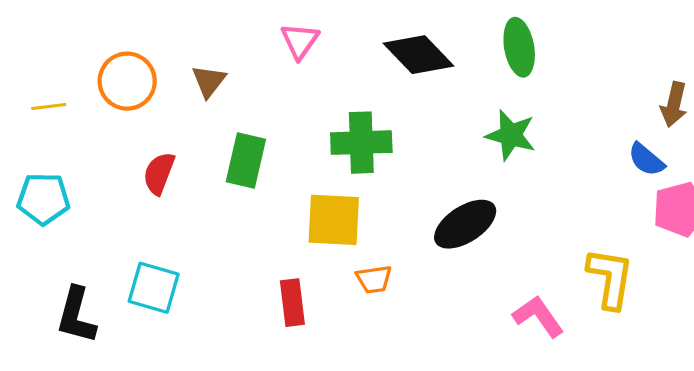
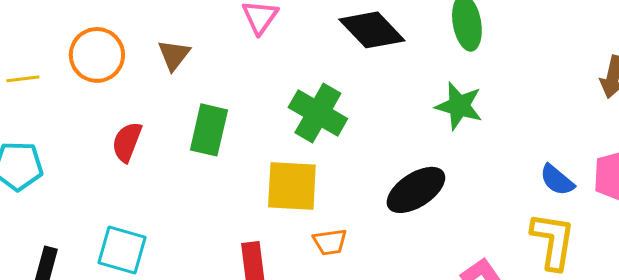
green cross: (361, 143) -> (318, 113), turned 32
blue semicircle: (646, 160) -> (557, 180), moved

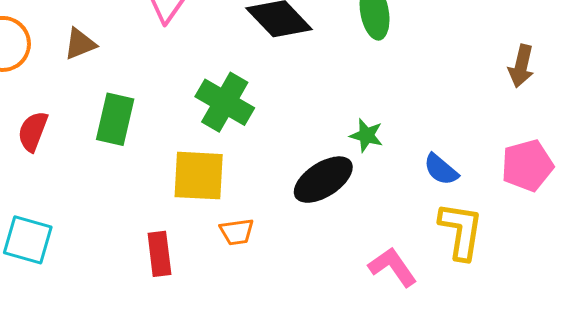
brown triangle: (174, 55) -> (80, 44), turned 30
green star: (459, 106) -> (366, 135), moved, size x0.7
blue semicircle: (557, 180) -> (441, 170), moved

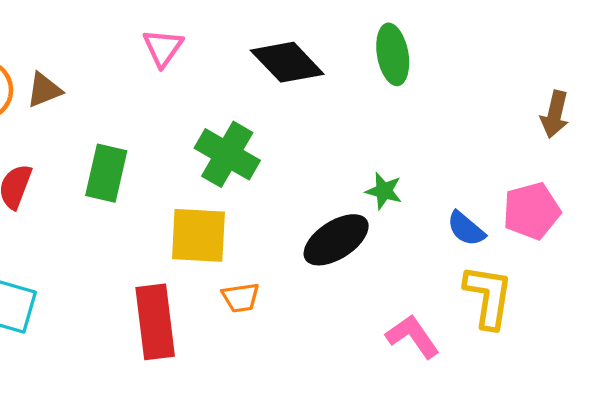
brown triangle: (80, 44) -> (44, 90), moved
pink pentagon: (527, 166) -> (531, 211), moved
red rectangle: (159, 254) -> (155, 322), size x1.5

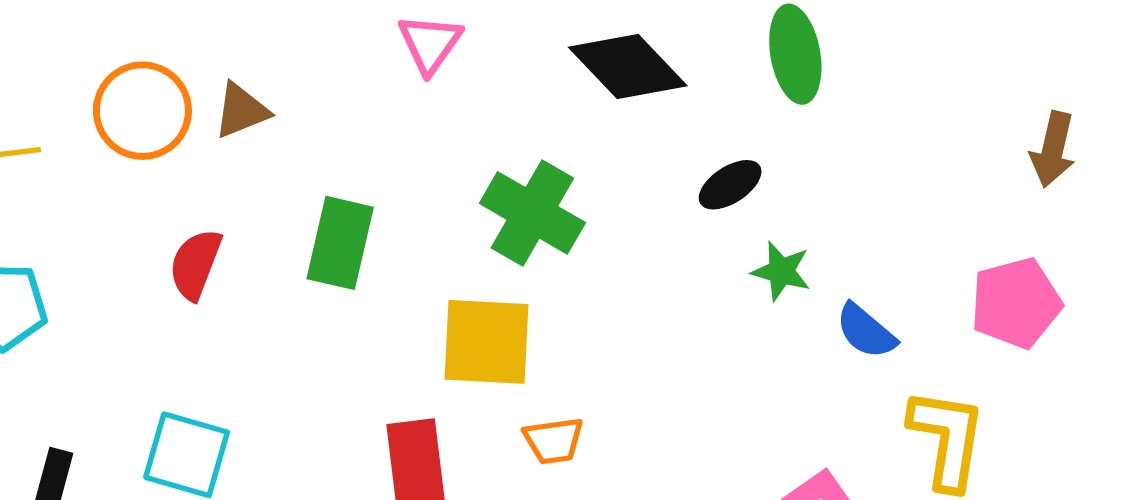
blue semicircle: (466, 229) -> (866, 331), moved
black ellipse: (336, 240) -> (730, 185), moved, size x0.6

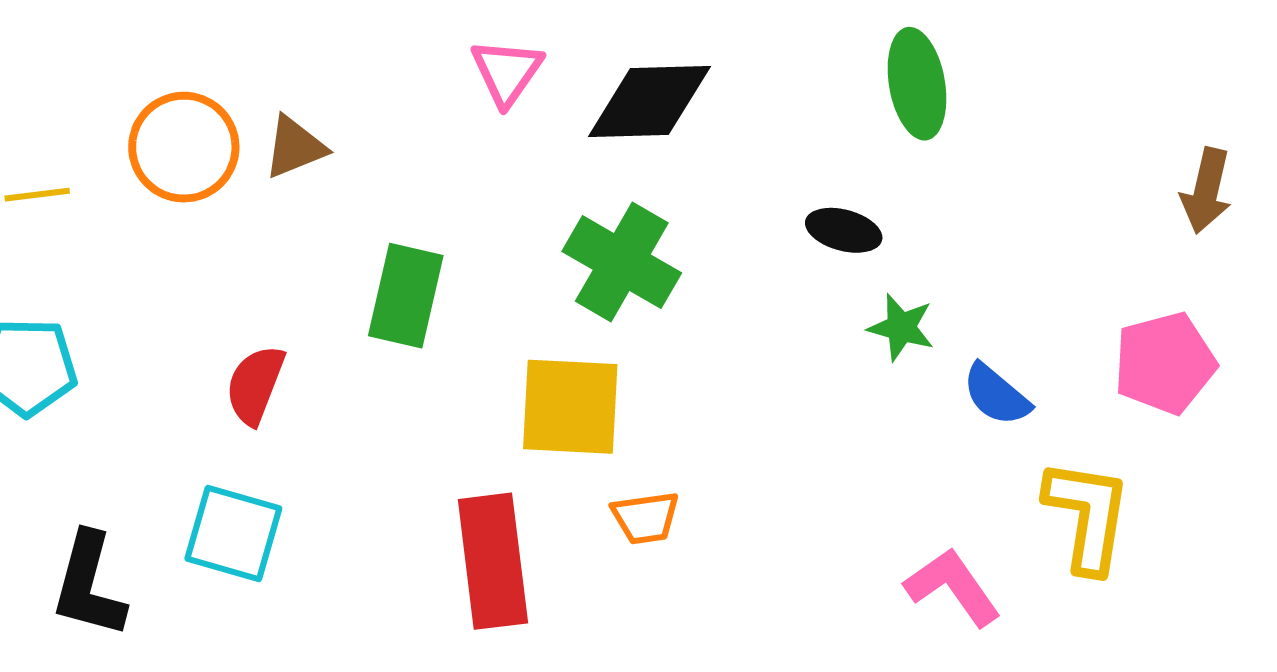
black diamond: (628, 67) -> (649, 101), moved, turned -48
black ellipse: (730, 185) -> (844, 230), turned 48
red semicircle: (195, 264) -> (255, 385), moved

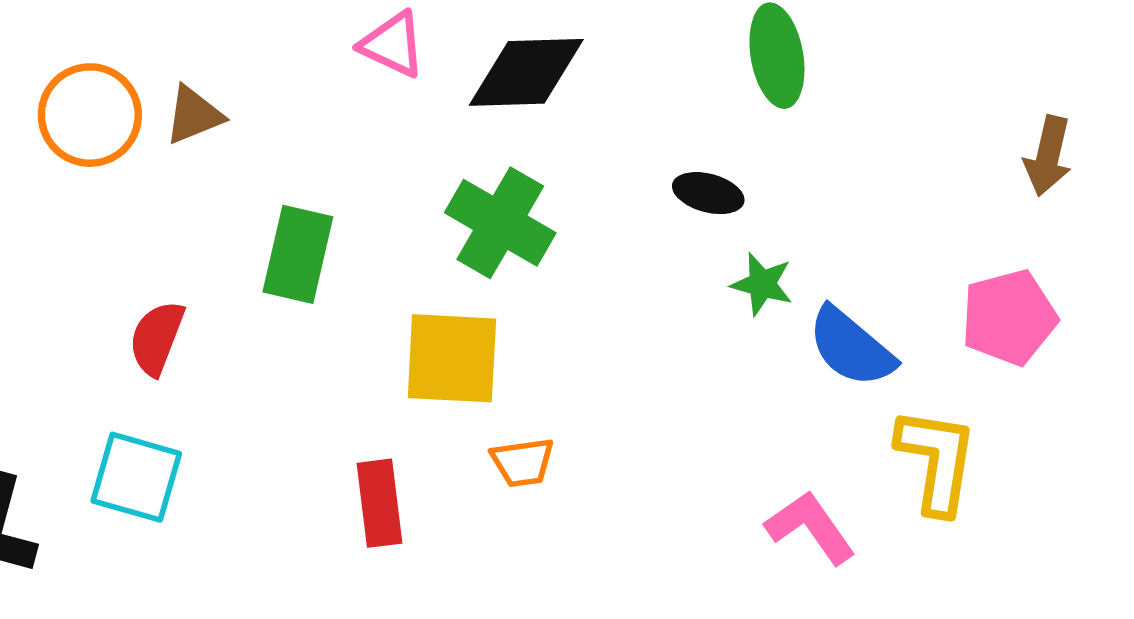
pink triangle: (507, 72) -> (393, 44), turned -40
blue semicircle: (996, 395) -> (851, 347), size x1.4
red rectangle: (493, 561) -> (380, 503), size x0.7

